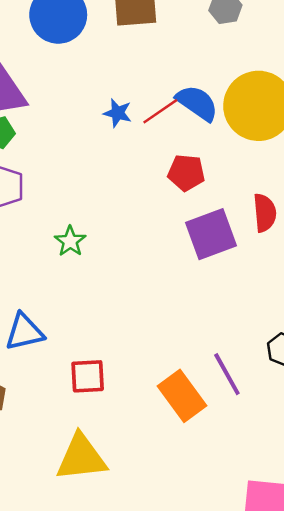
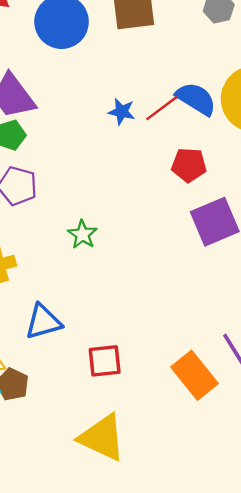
yellow triangle: (81, 458) -> (102, 438), turned 34

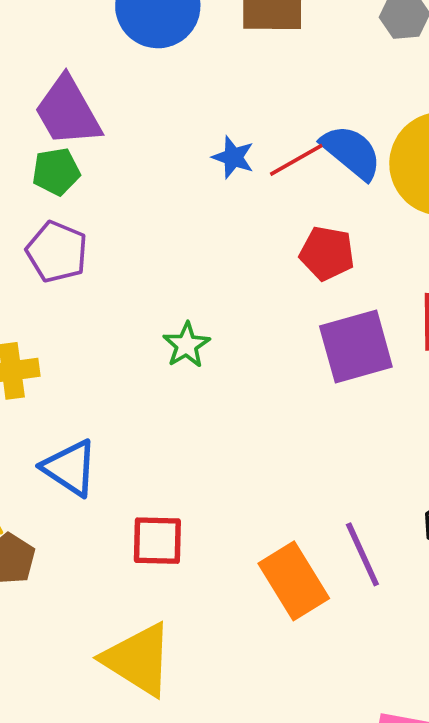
green star: (82, 234) -> (186, 345), moved
blue triangle: (43, 322) -> (70, 468), turned 42

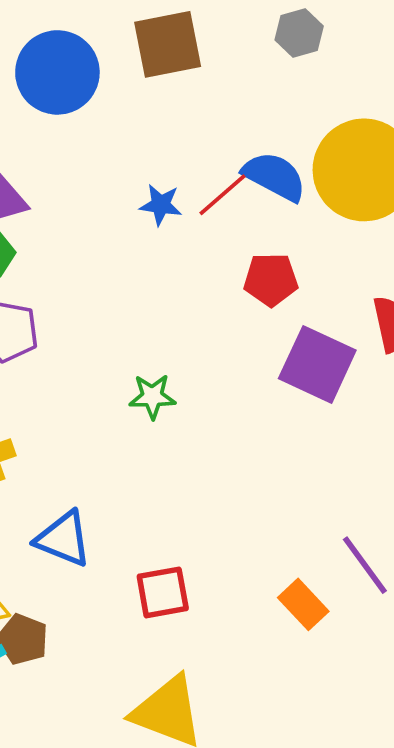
green star: (186, 345) -> (152, 397), turned -30
purple square: (356, 347) -> (317, 364), turned -38
orange rectangle: (294, 581) -> (303, 604), size x0.7

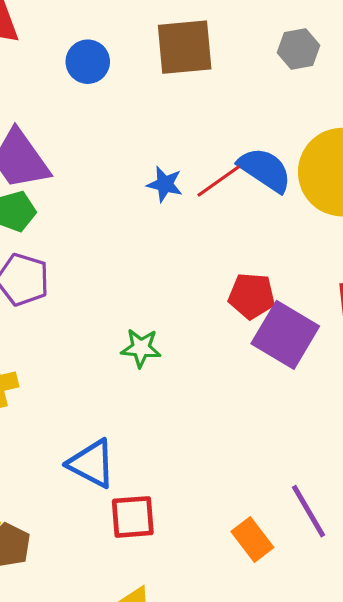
blue circle: (57, 72) -> (88, 62), size x0.6
red pentagon: (271, 280) -> (252, 296), moved
blue triangle: (63, 539) -> (92, 464), moved

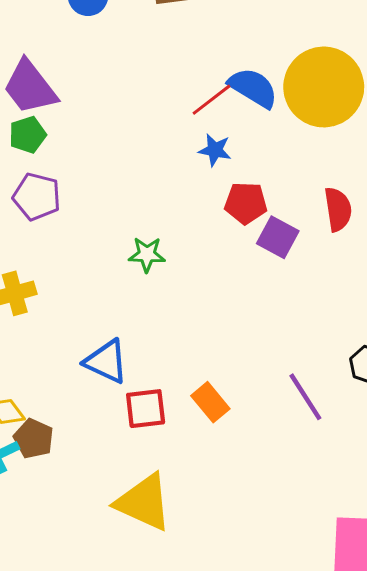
blue star: (165, 184) -> (215, 150), moved
purple square: (285, 335) -> (278, 237), size x0.7
orange rectangle: (252, 539) -> (210, 402), moved

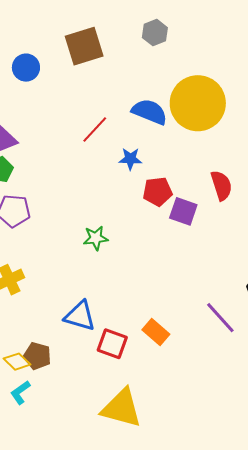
red line: (211, 100) -> (95, 130), moved
red square: (146, 409) -> (112, 344), turned 36
brown pentagon: (34, 439) -> (37, 356), moved

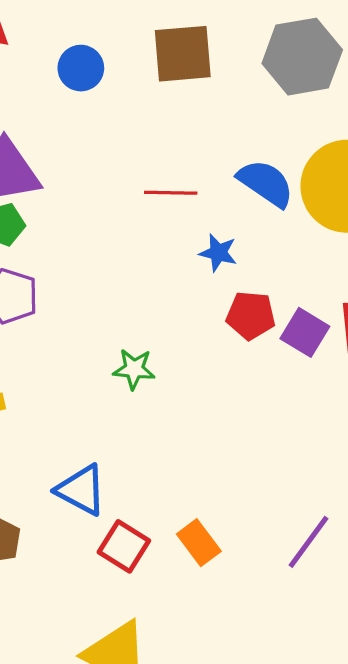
gray hexagon: (155, 33) -> (302, 57), size x1.8
red line: (95, 130) -> (171, 193), turned 36
purple square: (183, 211) -> (305, 332), moved
purple line: (220, 318) -> (308, 542), turned 66

